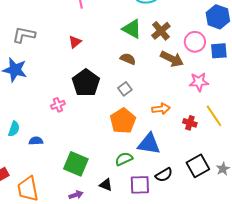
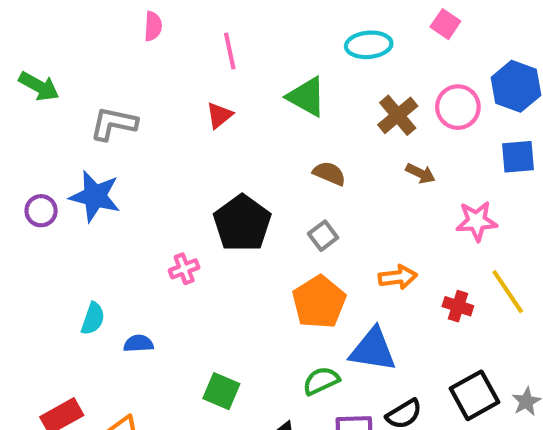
green triangle: (132, 29) -> (306, 97), moved
red triangle: (75, 42) -> (219, 115), moved
pink circle: (195, 42) -> (458, 107), moved
brown arrow: (172, 59) -> (421, 173), size x0.6
green square: (76, 164) -> (221, 391), size x0.7

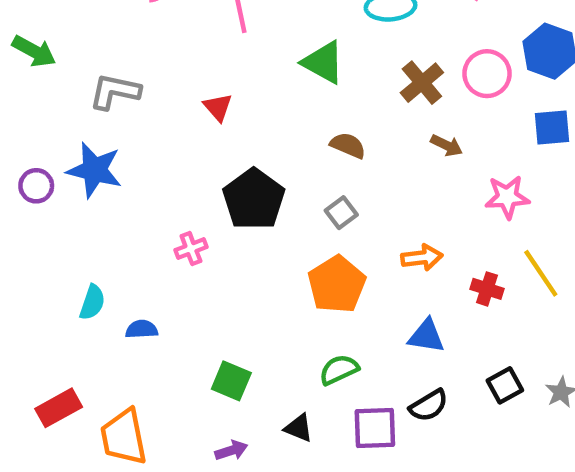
red triangle: (219, 115) -> (218, 107), moved, turned -32
blue triangle: (373, 350) -> (426, 336), moved, size x0.7
black square: (474, 395) -> (505, 385), size x0.7

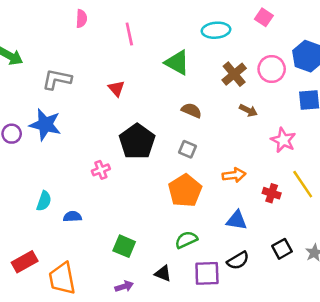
pink star: (507, 197) -> (283, 140), turned 30
gray square: (341, 213) -> (188, 149), turned -30

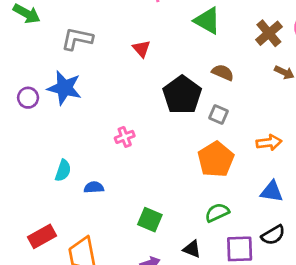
black pentagon: (137, 141) -> (182, 95), moved

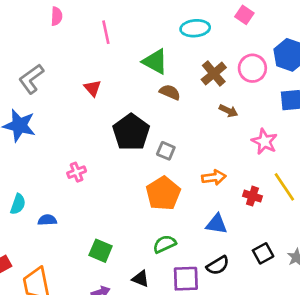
gray L-shape: (77, 39) -> (31, 79), turned -48
brown semicircle: (223, 72) -> (170, 92), moved

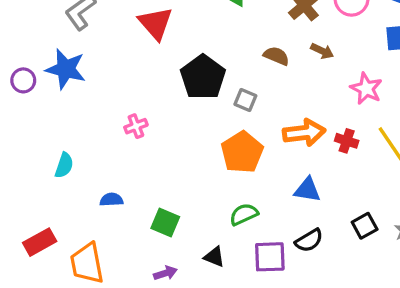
red triangle: (93, 88) -> (156, 23), size x1.6
brown semicircle: (170, 92) -> (276, 56), moved
orange arrow: (214, 177) -> (304, 133), size x1.4
red cross: (252, 196) -> (347, 141), moved
blue semicircle: (47, 220) -> (111, 200), moved

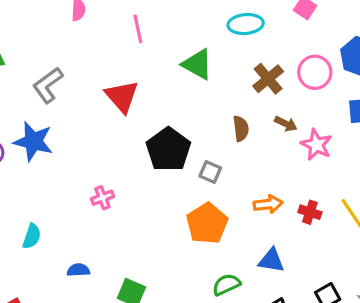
brown semicircle: (276, 56) -> (241, 129), turned 60
pink star: (366, 89) -> (316, 145), moved
orange arrow: (304, 133) -> (268, 204), size x0.7
green semicircle: (244, 214) -> (226, 285), moved

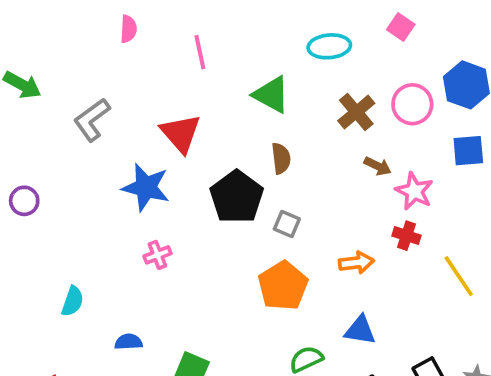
brown semicircle: (241, 129) -> (281, 158), moved
blue star: (33, 141) -> (146, 187), moved
red cross: (310, 212) -> (407, 236), moved

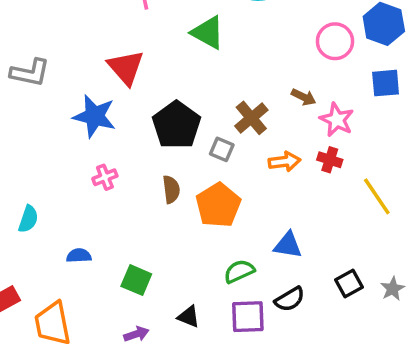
brown cross: (356, 112) -> (251, 118), moved
gray L-shape: (92, 120) -> (30, 73), moved, turned -132
brown semicircle: (281, 158) -> (171, 189), moved
orange arrow: (356, 263) -> (284, 162), moved

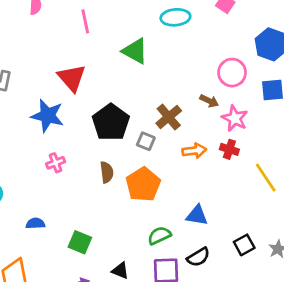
pink circle: (335, 41) -> (232, 73), moved

